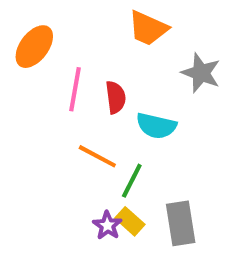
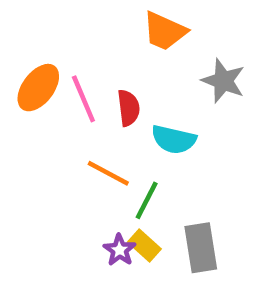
orange ellipse: (34, 47) -> (38, 88), moved
pink line: (75, 89) -> (83, 99), turned -33

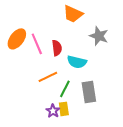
orange line: (108, 173) -> (48, 77), turned -54
yellow rectangle: (144, 245) -> (64, 109), turned 40
gray rectangle: (201, 248) -> (89, 92), moved

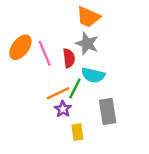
gray star: (99, 36) -> (87, 44), moved
green line: (65, 89) -> (75, 88), moved
purple star: (53, 111) -> (63, 109), moved

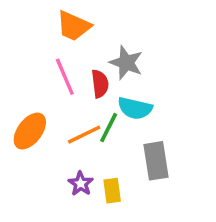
orange trapezoid: (88, 17) -> (74, 26), moved
orange ellipse: (20, 47) -> (30, 131), moved
purple star: (63, 109) -> (81, 184), moved

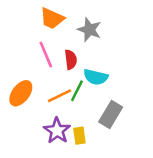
gray star: (126, 63) -> (89, 30), moved
gray rectangle: (156, 161) -> (111, 114), turned 40
purple star: (81, 184) -> (57, 131), size x1.5

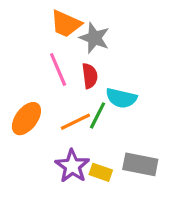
gray star: (89, 30) -> (94, 38), moved
gray rectangle: (111, 114) -> (140, 164), moved, turned 70
yellow rectangle: (79, 136) -> (101, 172), turned -63

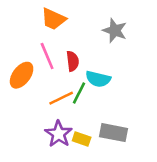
gray star: (94, 38) -> (115, 30), moved
orange ellipse: (26, 119) -> (22, 75), moved

